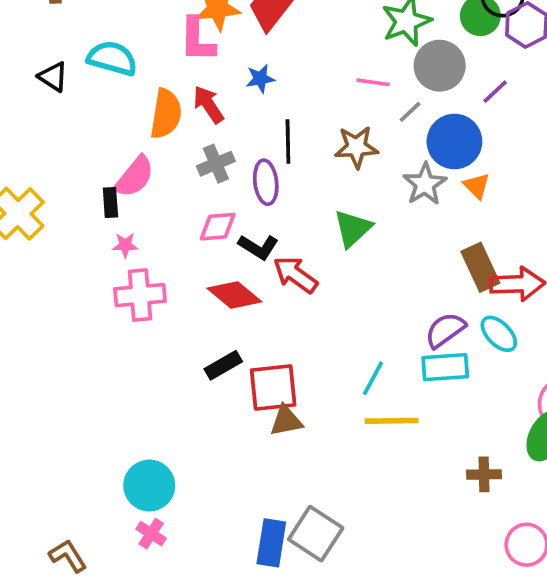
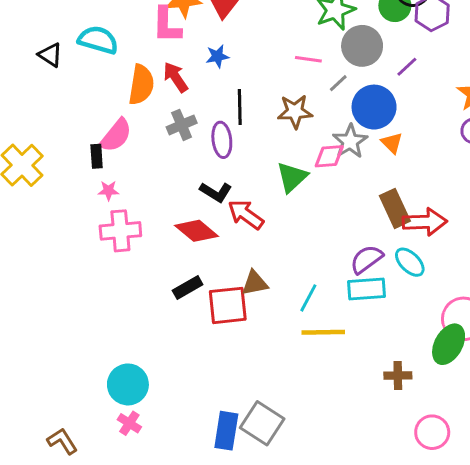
pink diamond: (218, 227) -> (329, 156), moved
brown triangle: (286, 421) -> (255, 283), moved

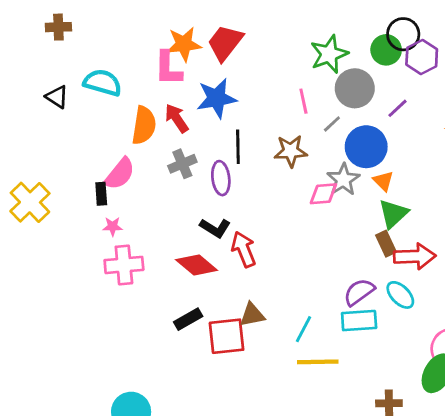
blue star: (217, 56) -> (217, 98), size x1.8
pink line: (308, 59) -> (303, 101), turned 70
green triangle: (292, 177) -> (393, 214), moved
brown rectangle: (395, 208) -> (386, 244), size x0.7
red arrow: (246, 214) -> (244, 249), turned 32

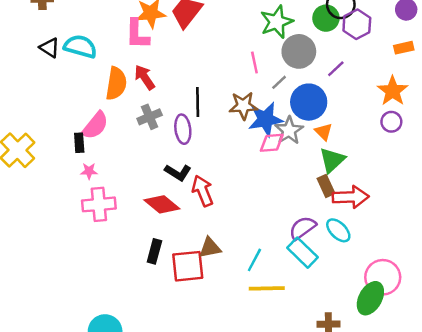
black triangle: (57, 97) -> (50, 48), moved
blue star: (217, 98) -> (266, 119), moved
black rectangle: (188, 319) -> (154, 251), turned -45
cyan rectangle: (359, 321) -> (303, 253), turned 48

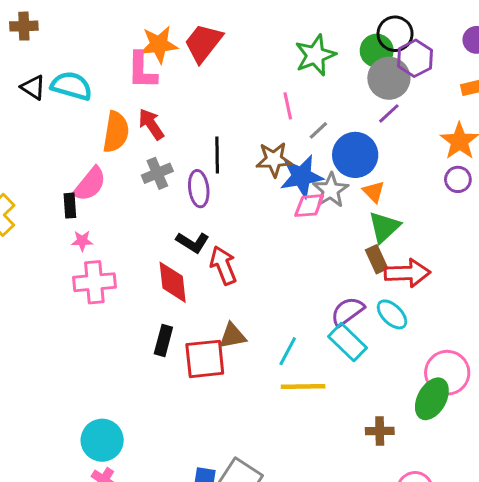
gray circle: (299, 51) -> (389, 78), moved
red diamond: (162, 204) -> (173, 282), turned 44

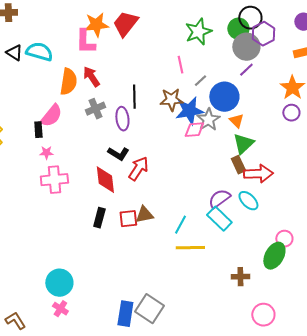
red arrow: (223, 265) -> (138, 169), turned 55
red square: (205, 359) -> (128, 219), moved, size x0.7
pink circle: (447, 373) -> (284, 239), size x0.6

